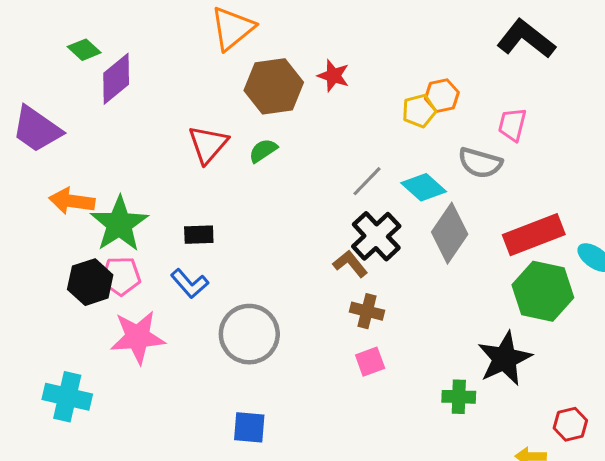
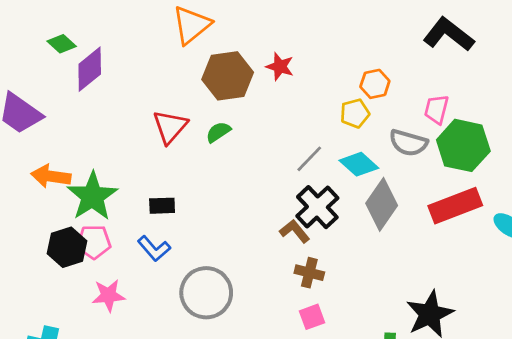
yellow pentagon: (419, 111) -> (355, 113), moved
green hexagon: (543, 291) -> (463, 145), moved
pink star: (138, 337) -> (108, 295), size x0.7

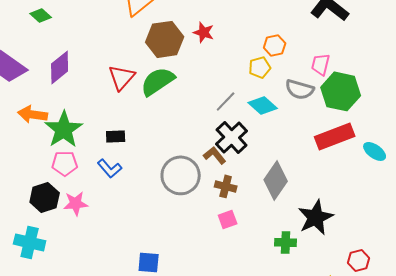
purple diamond: (90, 69) -> (60, 67), moved
green semicircle: (218, 132) -> (158, 81), size x1.8
gray diamond: (382, 204) -> (276, 180), moved
black hexagon: (67, 247) -> (45, 197), moved
gray circle: (206, 293) -> (181, 175), moved

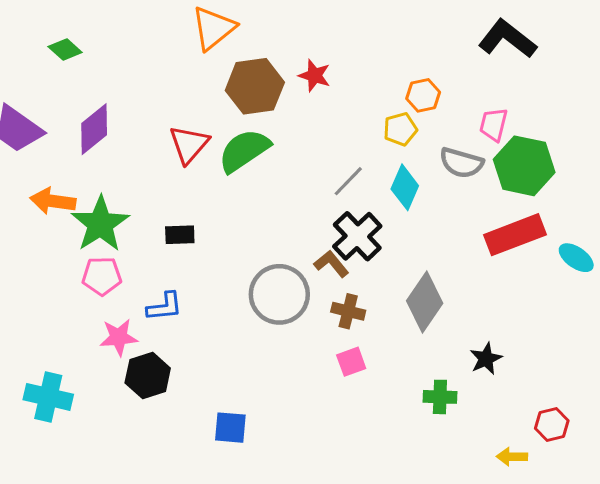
cyan diamond: (263, 105) -> (405, 187), turned 72
blue L-shape: (110, 168) -> (165, 307), moved, turned -55
black hexagon: (45, 197) -> (148, 376), moved
black star: (316, 217) -> (486, 359), size x0.6

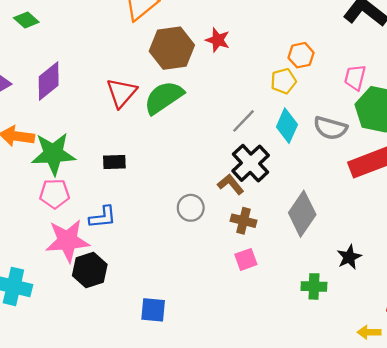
gray semicircle: (461, 163) -> (330, 128), moved
green star: (100, 224) -> (53, 154), turned 30
gray circle: (279, 294) -> (191, 208), size x0.6
pink star: (119, 337) -> (67, 241), size x1.5

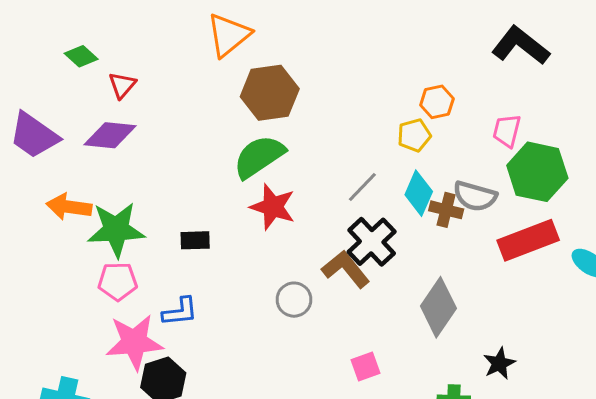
red star: (218, 40) -> (273, 207), moved, size x1.4
purple diamond: (49, 81) -> (110, 135), turned 45
red triangle: (121, 93) -> (122, 85), moved, size x0.7
brown L-shape: (231, 184) -> (346, 269), size x1.4
brown cross: (244, 221) -> (446, 210), moved

